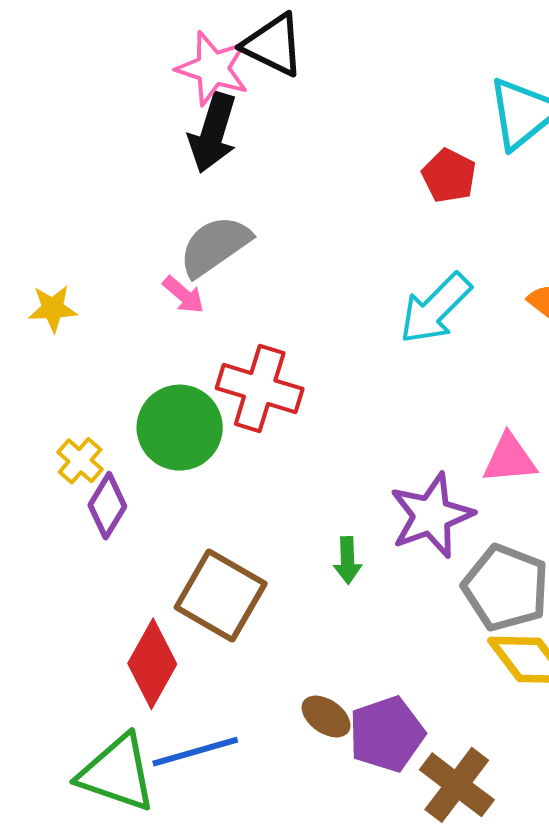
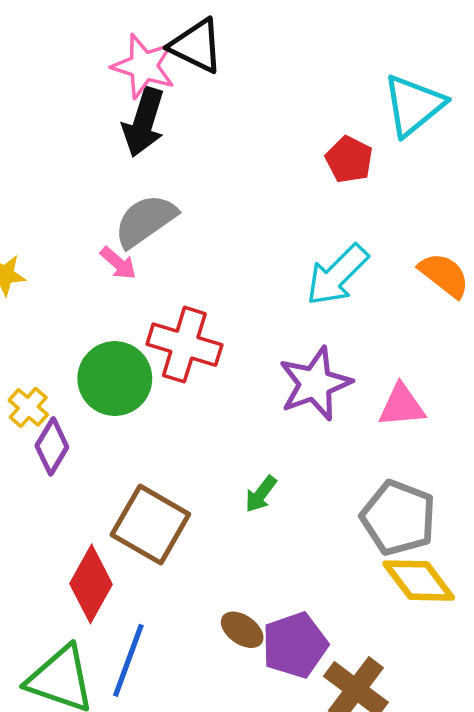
purple star: (431, 515) -> (315, 384), moved
green arrow: (348, 560) -> (261, 494), turned 39
blue line: (195, 752) -> (128, 660), turned -54

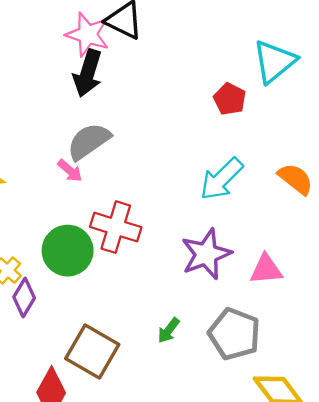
gray pentagon: (398, 518) -> (234, 334), moved

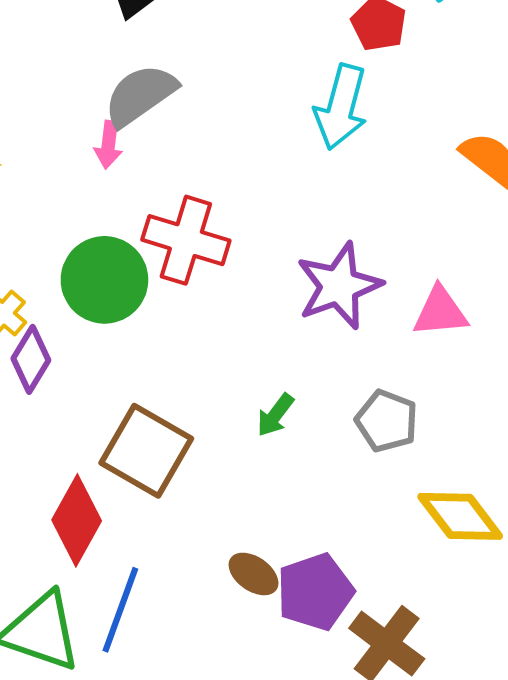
pink arrow: (70, 171) -> (108, 145), turned 56
cyan arrow: (221, 179) -> (341, 107), moved, turned -30
gray pentagon: (234, 334) -> (387, 421), size x0.7

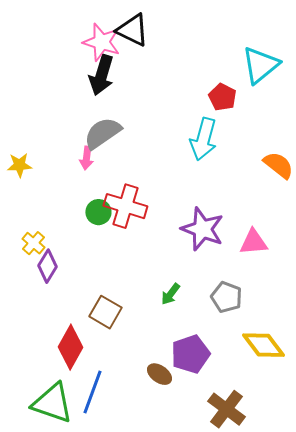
green circle: (104, 280) -> (98, 212), moved, size x0.6
purple star: (339, 286) -> (202, 229), turned -30
brown square: (146, 451) -> (105, 312), size x0.7
purple pentagon: (315, 592) -> (190, 354), moved

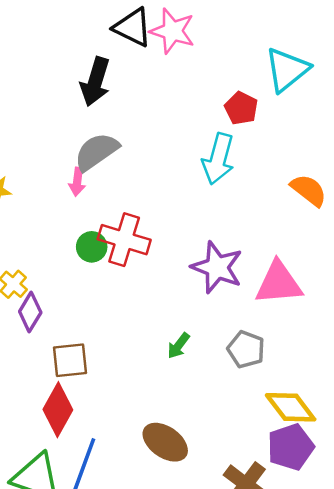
pink star: (101, 42) -> (172, 31), moved
pink triangle: (253, 242) -> (279, 283), size x1.4
brown square: (105, 312) -> (70, 360), moved, turned -36
purple pentagon: (190, 354) -> (291, 447), moved
brown ellipse: (159, 374) -> (165, 442), size x1.5

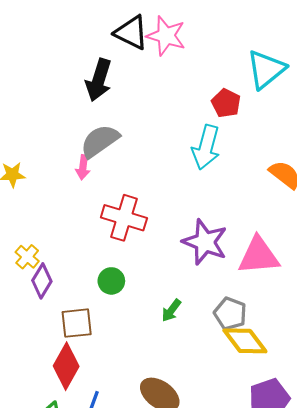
green circle: (92, 247) -> (111, 281), moved
yellow diamond: (291, 407) -> (245, 341), moved

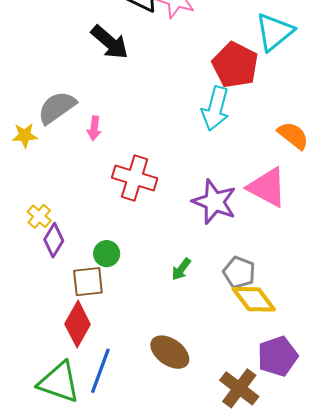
black arrow: (99, 80) -> (110, 42), turned -66
red pentagon: (226, 103) -> (235, 65), size x1.6
gray semicircle: (100, 141) -> (57, 107), moved
pink triangle: (259, 256) -> (267, 187), moved, turned 33
green circle: (111, 281) -> (107, 254), moved

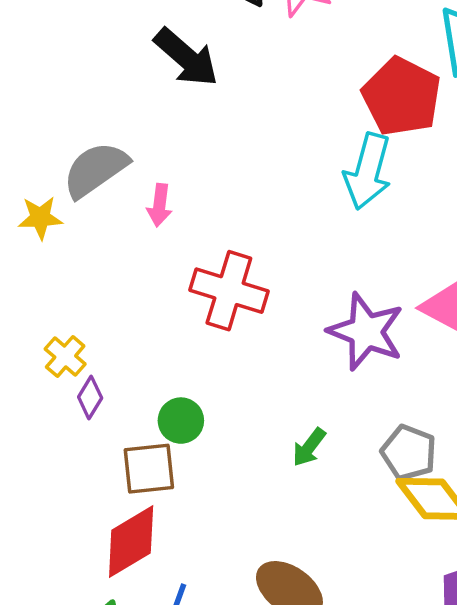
purple diamond: (54, 240) -> (90, 397), size x0.7
red diamond: (78, 324) -> (131, 542), turned 30

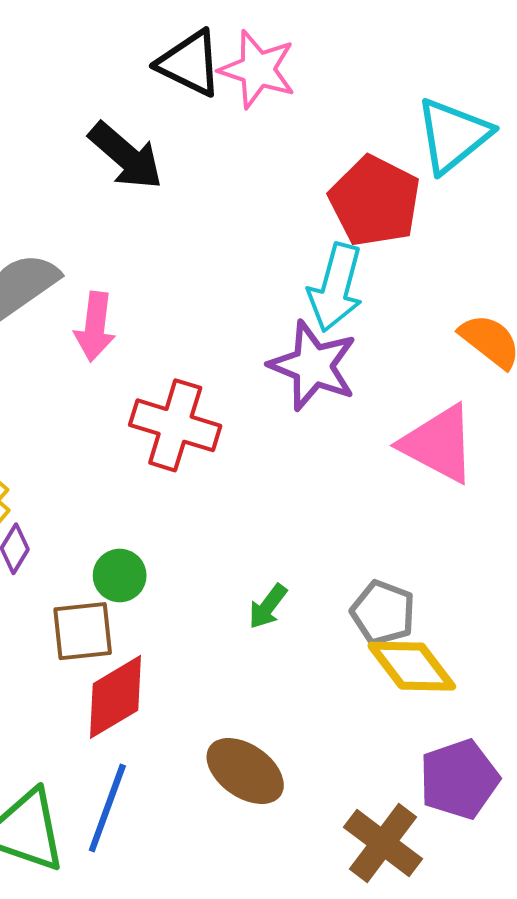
pink arrow: (160, 205) -> (95, 327), size x1.4
purple star: (366, 332) -> (313, 366), moved
red diamond: (131, 542) -> (116, 697), moved

